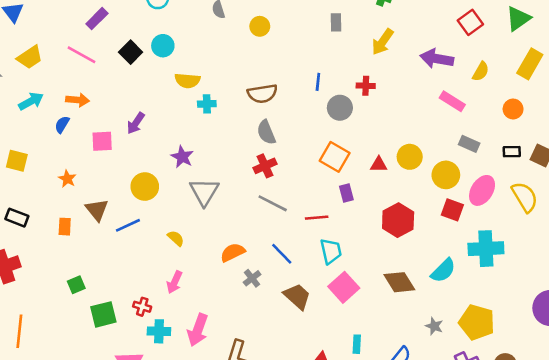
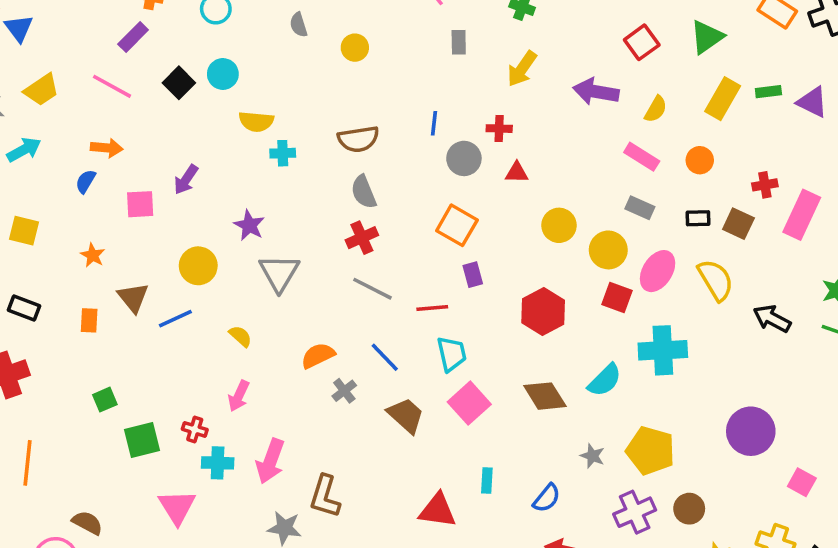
cyan arrow: (31, 101) -> (24, 150), moved
pink rectangle: (452, 101) -> (642, 157), moved
red triangle: (379, 165) -> (517, 173), moved

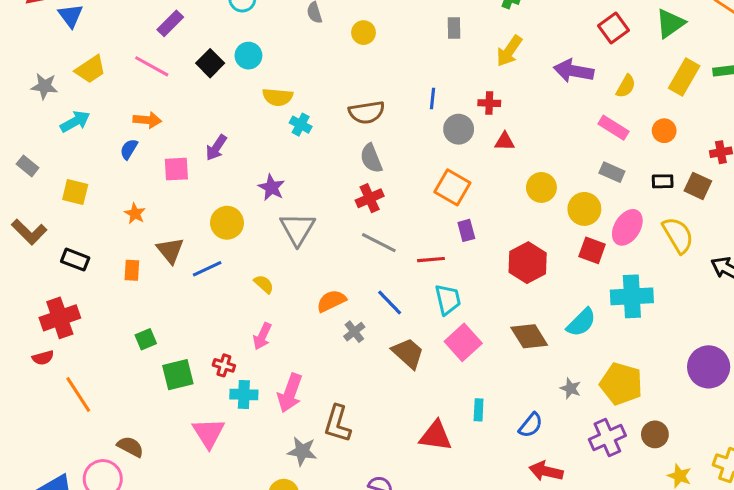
cyan cross: (283, 153) -> (301, 125), turned 30
orange line: (28, 463) -> (78, 395), turned -39

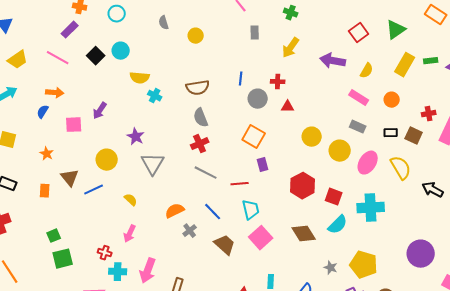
red square: (592, 250) -> (334, 197), moved
green square: (178, 375) -> (63, 259), moved

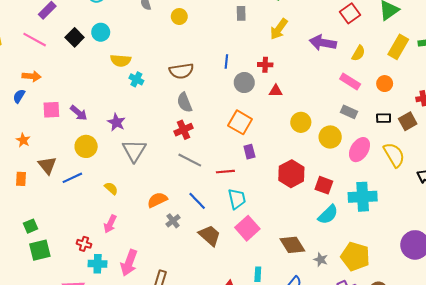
purple arrow: (100, 111) -> (79, 113), moved, turned -84
brown square: (414, 136) -> (408, 121), turned 36
brown diamond: (304, 234) -> (292, 245), moved

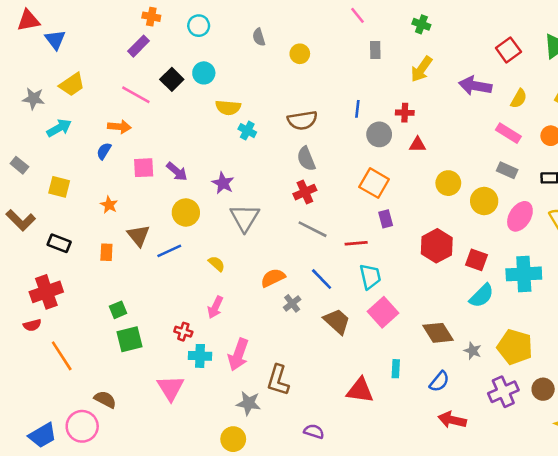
pink line: (35, 40) -> (136, 95), moved

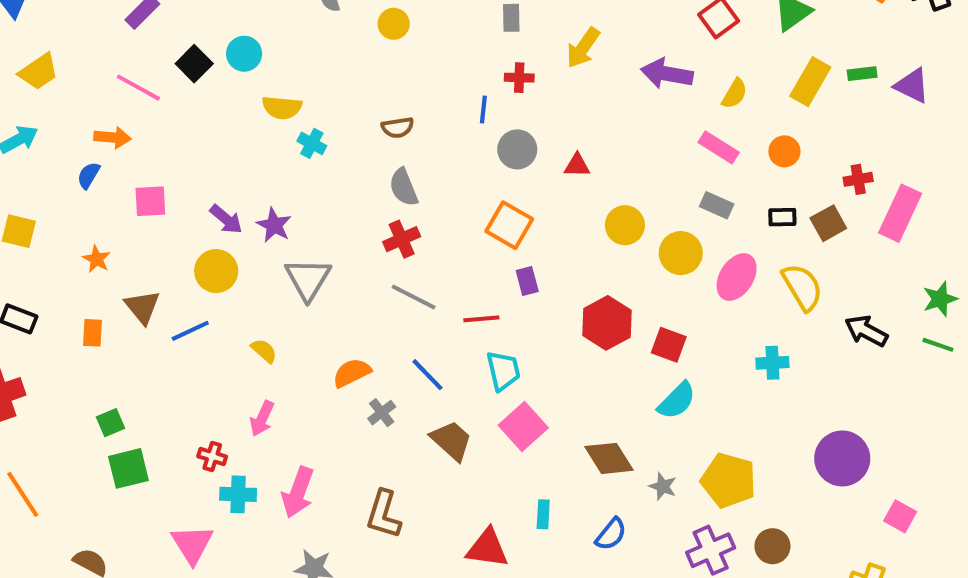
red cross: (405, 113) -> (519, 78), moved
brown semicircle: (302, 120) -> (398, 127), size x0.7
purple arrow: (177, 172) -> (226, 219), moved
cyan cross: (524, 274) -> (772, 363), moved, size x0.6
brown L-shape: (278, 380) -> (384, 514), moved

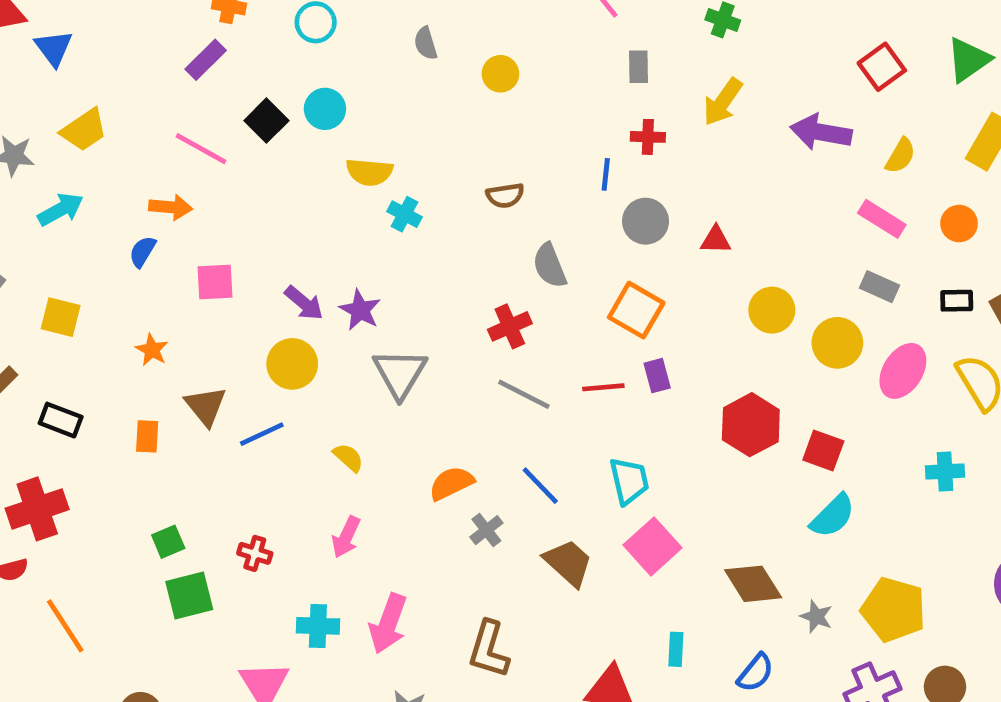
gray semicircle: (404, 187) -> (550, 266), moved
red line: (481, 319) -> (603, 387), moved
red cross: (212, 456) -> (255, 553), moved

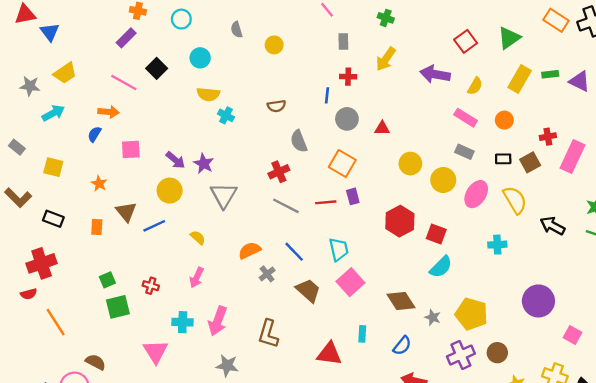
cyan circle: (325, 109) -> (200, 58), moved

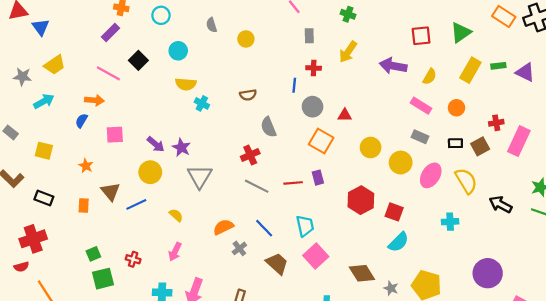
red square: (466, 41) -> (421, 36), turned 30
orange square: (342, 164) -> (321, 141), moved

